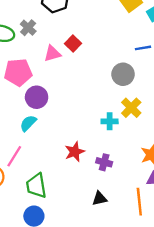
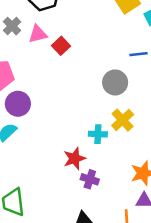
pink triangle: (52, 54) -> (38, 34), moved
red star: (75, 152) -> (74, 159), moved

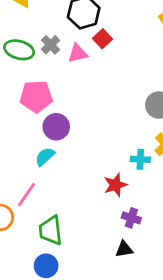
red square: (61, 46) -> (102, 39), moved
purple cross: (90, 179) -> (131, 218), moved

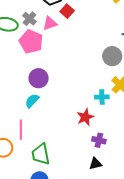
pink pentagon: (36, 96) -> (31, 42), moved, turned 30
pink line: (27, 195) -> (21, 130), turned -30

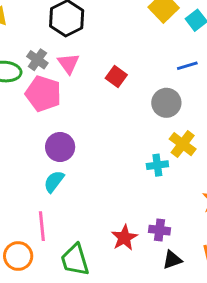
red square: (67, 11) -> (116, 77), moved
pink triangle: (50, 23) -> (68, 63), turned -42
red star: (85, 117) -> (124, 238), moved
black triangle: (95, 164) -> (172, 260), moved

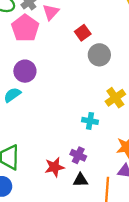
gray circle: (166, 103) -> (99, 55), moved
cyan cross: (157, 165) -> (90, 121), moved
red star: (124, 238) -> (54, 167), moved

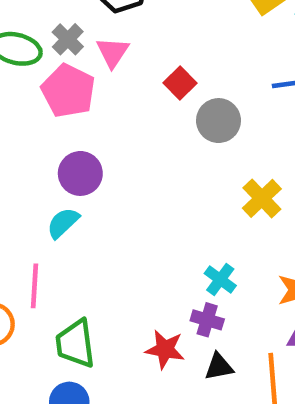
cyan cross: (90, 121) -> (220, 279), moved, turned 35
red star: (54, 167) -> (165, 349), turned 30

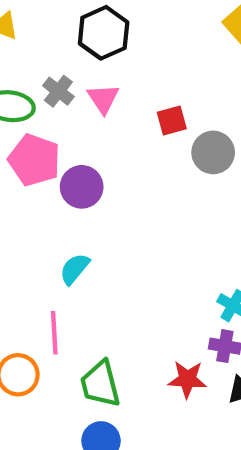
red square: (180, 83) -> (172, 120), turned 36
pink pentagon: (68, 91) -> (34, 160), moved
purple circle: (80, 173) -> (82, 187), moved

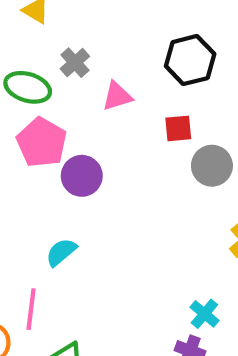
black hexagon: (104, 33) -> (190, 60), moved
gray cross: (58, 91) -> (75, 63), moved
pink triangle: (103, 99) -> (117, 96), turned 36

